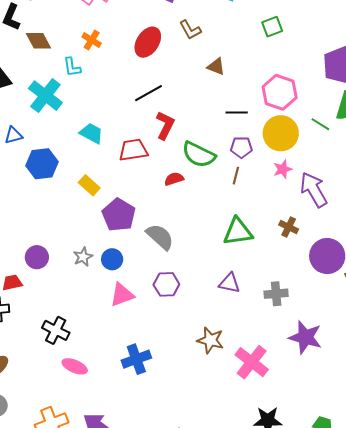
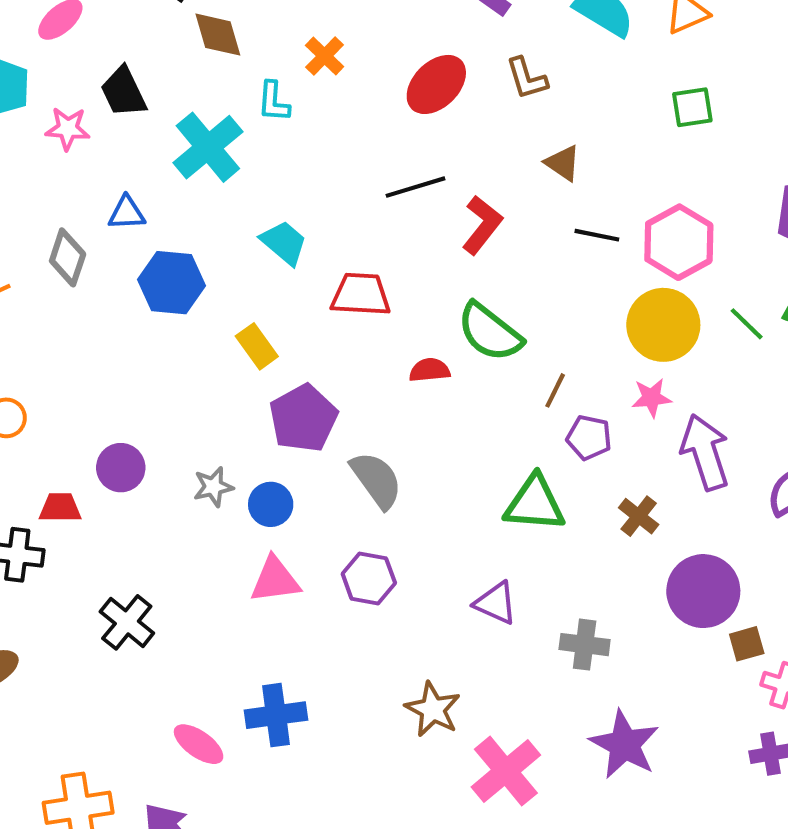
black line: (237, 113) -> (597, 235), moved
red L-shape: (165, 125) -> (482, 225), moved
purple pentagon: (241, 147) -> (589, 438), moved
pink ellipse: (75, 366) -> (199, 744), moved

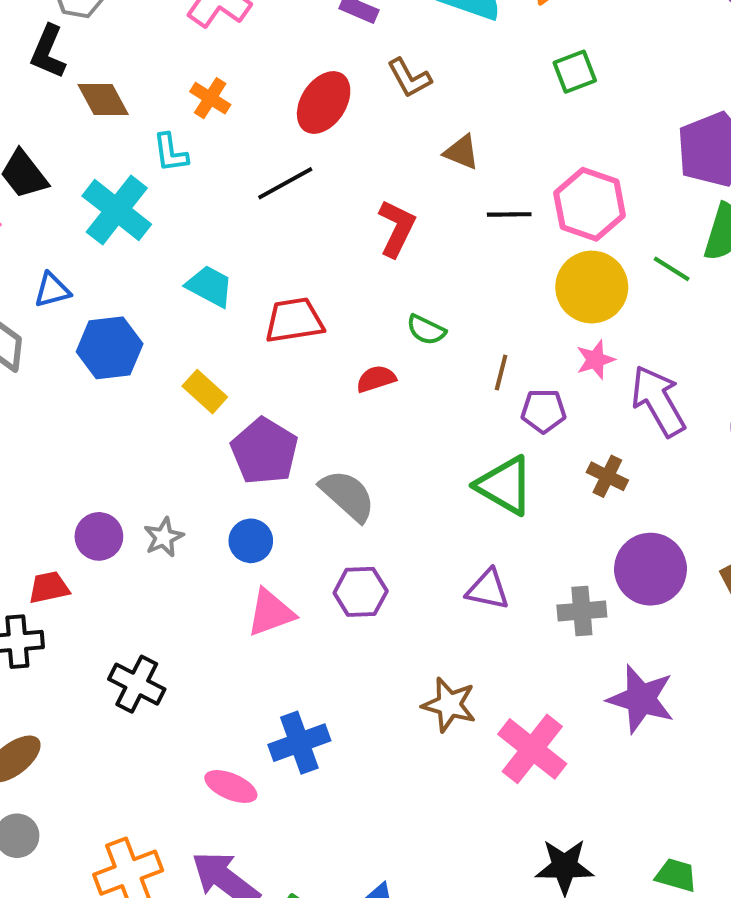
black line: (416, 187) -> (285, 183), moved
green semicircle: (490, 332) -> (426, 330), size x0.6
gray star: (213, 487) -> (164, 537), moved
green triangle: (535, 504) -> (505, 486), turned 38
purple circle: (703, 591) -> (650, 569), moved

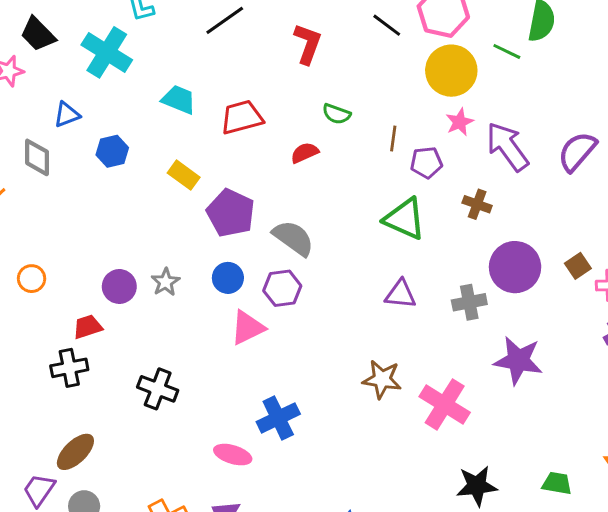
black line: (509, 214) -> (387, 25), turned 44
blue hexagon: (110, 348) -> (112, 151), size x0.7
purple hexagon: (361, 592) -> (282, 288), moved

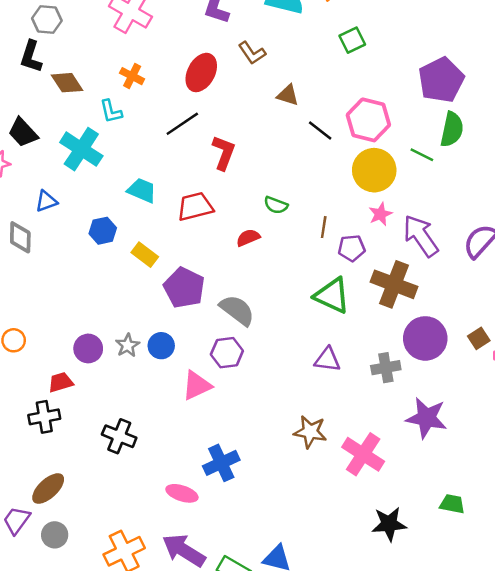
red L-shape: (308, 44) -> (224, 153), moved
blue hexagon: (112, 151) -> (103, 231), moved
brown cross: (477, 204) -> (394, 284), size x1.8
blue circle: (228, 278) -> (161, 346), moved
green trapezoid: (557, 483) -> (452, 504), moved

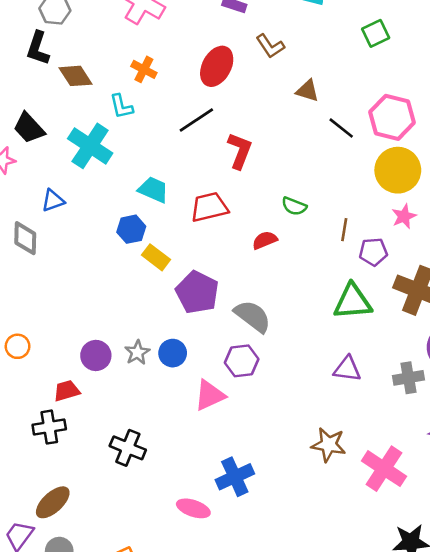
blue hexagon: (103, 231) -> (131, 229), moved
green triangle: (332, 296) -> (353, 302), turned -30

